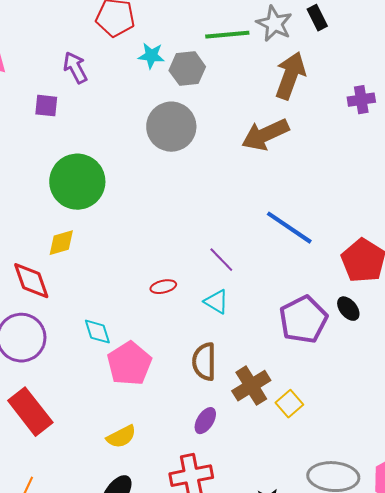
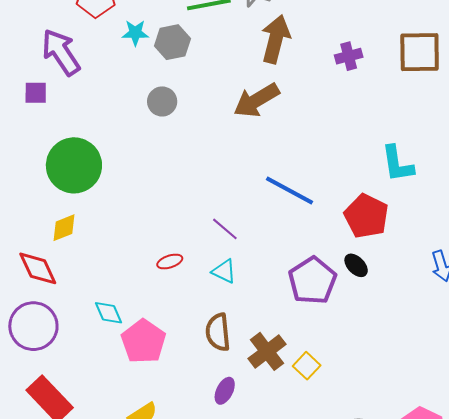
purple arrow: (75, 68) -> (61, 52), size x1.5
gray circle: (171, 127) -> (162, 101), size x0.6

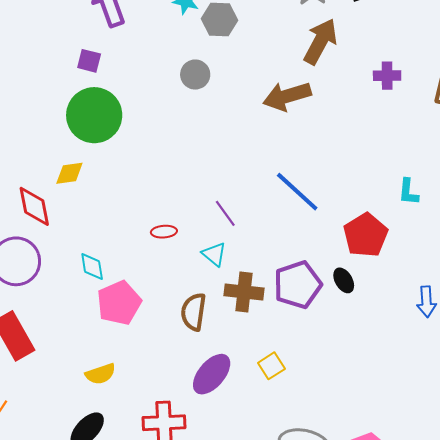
purple square: (36, 93) -> (89, 61), moved
cyan L-shape: (397, 164) -> (408, 192), size x0.7
brown cross: (267, 351) -> (244, 292), moved, turned 30
purple ellipse: (225, 391) -> (212, 374), moved, size x1.6

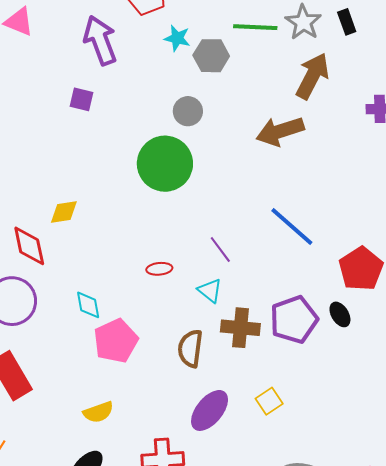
green circle: (94, 115) -> (165, 164), moved

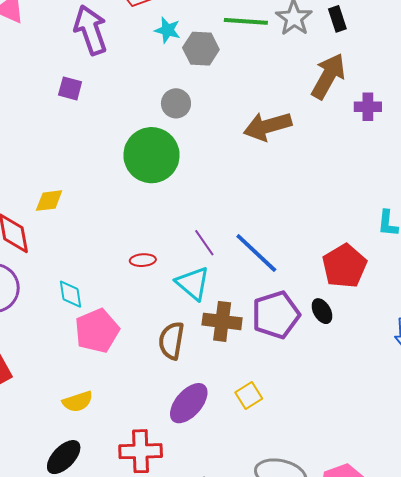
brown arrow: (312, 76) -> (328, 76), moved
blue line: (292, 227) -> (256, 253), moved
cyan triangle: (210, 291) -> (193, 283), size x1.4

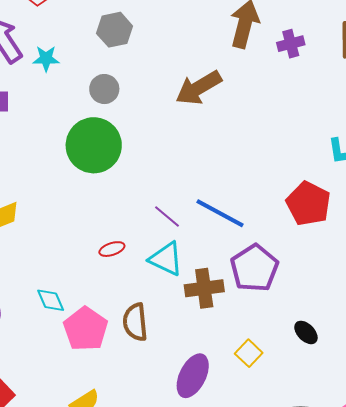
cyan star: (167, 30) -> (46, 59), moved
black ellipse: (322, 311) -> (306, 332), moved
brown semicircle: (171, 341) -> (135, 322), moved

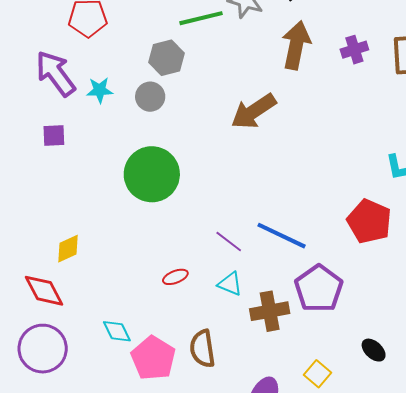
purple cross: (291, 44) -> (354, 50), moved
gray circle: (104, 89) -> (150, 97), moved
cyan triangle: (166, 259) -> (230, 284), size x0.7

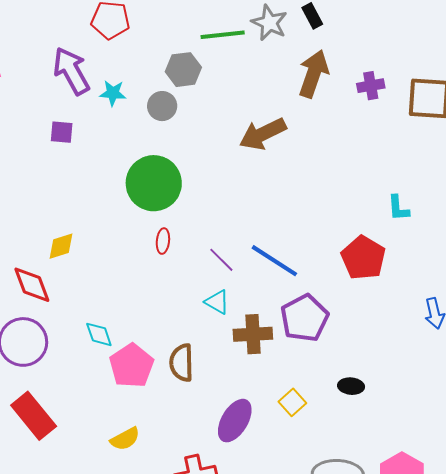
red ellipse: (175, 277) -> (163, 241), moved, turned -70
black ellipse: (374, 350) -> (351, 386), turned -45

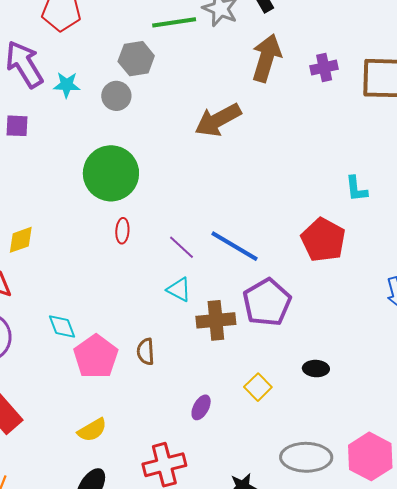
brown semicircle: (182, 363) -> (146, 352), size x0.7
purple ellipse: (235, 421) -> (201, 407), size x0.6

